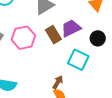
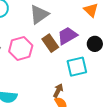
cyan square: (78, 60) -> (77, 67), turned -35

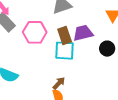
cyan square: (77, 67) -> (64, 51), moved

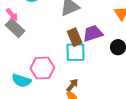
pink hexagon: (35, 32) -> (42, 68), moved

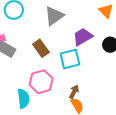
brown rectangle: (75, 37) -> (41, 48), moved
cyan semicircle: (21, 81) -> (23, 99), turned -102

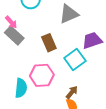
cyan square: (70, 59) -> (75, 59), turned -35

